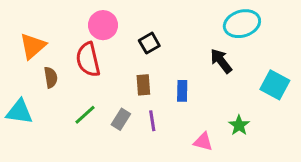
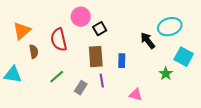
cyan ellipse: (242, 24) -> (170, 27), moved
pink circle: (103, 25) -> (81, 17), moved
brown rectangle: (143, 85) -> (96, 57), size x1.5
gray rectangle: (121, 119) -> (81, 88), moved
green star: (239, 125) -> (166, 74), moved

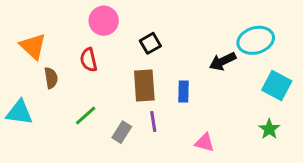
pink circle: (81, 17) -> (104, 21), moved
orange triangle: (22, 31) -> (33, 46), turned -36
red semicircle: (59, 40) -> (89, 60), size x0.7
black arrow: (148, 41) -> (223, 61), turned -78
green star: (166, 74) -> (269, 129), moved

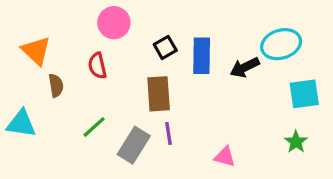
cyan square: (277, 85) -> (304, 94), turned -36
blue rectangle: (183, 91) -> (202, 56), moved, size x1.5
gray rectangle: (122, 132) -> (134, 145), size x1.5

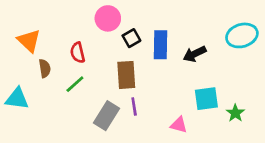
pink circle: (114, 23) -> (108, 18), moved
cyan ellipse: (281, 44) -> (242, 35), moved
cyan square: (304, 94) -> (206, 99), moved
green line: (94, 127) -> (75, 84), moved

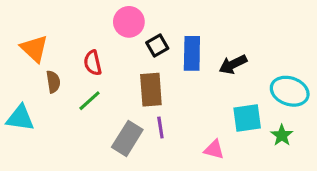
cyan ellipse: (242, 35) -> (290, 91), moved, turned 36

